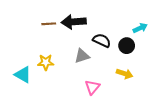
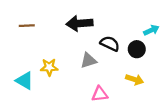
brown line: (49, 24) -> (27, 26), moved
pink triangle: (92, 87) -> (100, 94), turned 42

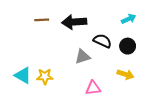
brown line: (27, 26) -> (42, 20), moved
cyan arrow: (151, 30) -> (129, 19), moved
yellow star: (49, 67) -> (45, 76), moved

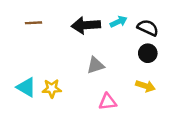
cyan arrow: (129, 19) -> (119, 22), moved
brown line: (42, 20) -> (34, 23), moved
black semicircle: (102, 41) -> (148, 28), moved

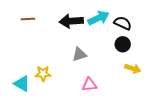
cyan arrow: (119, 22) -> (98, 18), size x1.5
yellow arrow: (145, 86) -> (133, 68), moved
cyan triangle: (26, 87) -> (22, 84), moved

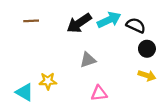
black arrow: (71, 21) -> (79, 23), turned -30
black circle: (123, 44) -> (147, 49), moved

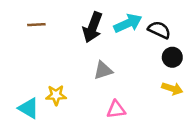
black arrow: (79, 23) -> (93, 27), turned -35

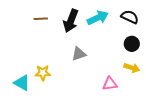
brown line: (36, 25) -> (41, 19), moved
black semicircle: (159, 30) -> (130, 17), moved
pink triangle: (116, 109) -> (110, 84), moved

